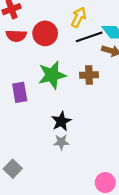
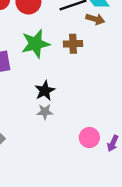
pink circle: (105, 183) -> (89, 138), moved

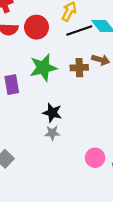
brown arrow: (95, 19) -> (101, 60), moved
black star: (45, 91) -> (52, 113), turned -30

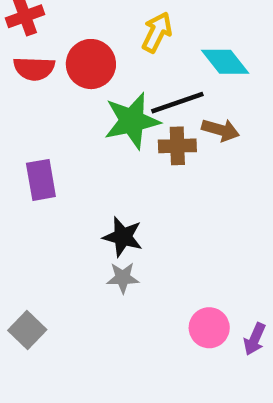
black line: (79, 31) -> (177, 103), moved
green star: (43, 68) -> (132, 121), moved

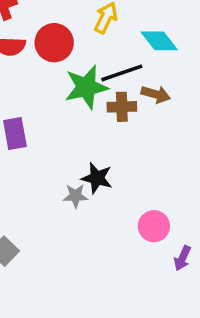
black star: (123, 237) -> (97, 178), moved
gray star: (123, 278) -> (76, 196), moved
pink circle: (209, 328) -> (154, 226), moved

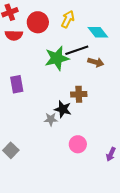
red circle: (54, 43) -> (38, 22), moved
brown cross: (122, 107) -> (79, 94), moved
pink circle: (154, 226) -> (78, 144), moved

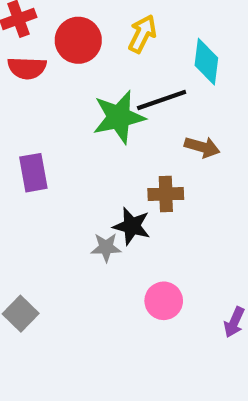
cyan diamond: (98, 32) -> (206, 62), turned 45
brown arrow: (96, 62) -> (202, 147), moved

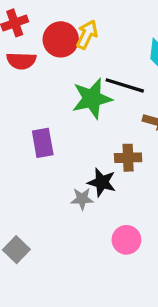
yellow arrow: (142, 34) -> (87, 34), moved
black line: (162, 100) -> (125, 85), turned 36
purple rectangle: (33, 173) -> (43, 143), moved

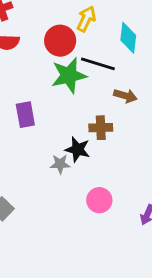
yellow arrow: (87, 34) -> (86, 19), moved
red circle: (61, 39) -> (60, 41), moved

